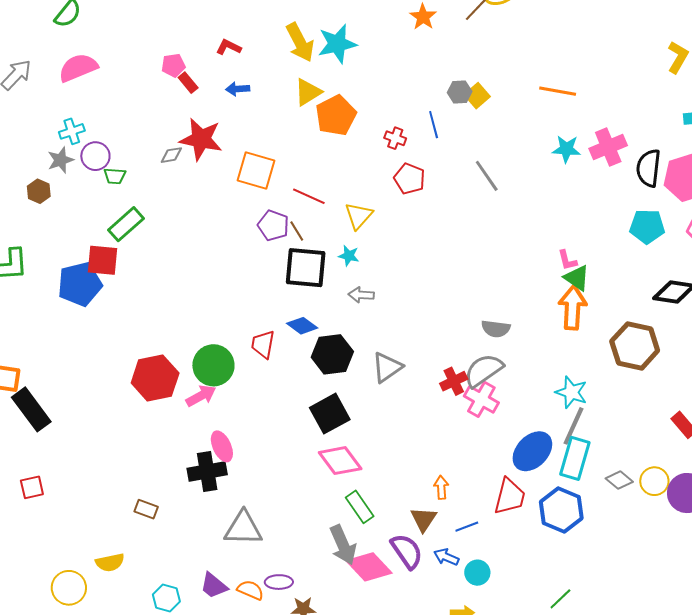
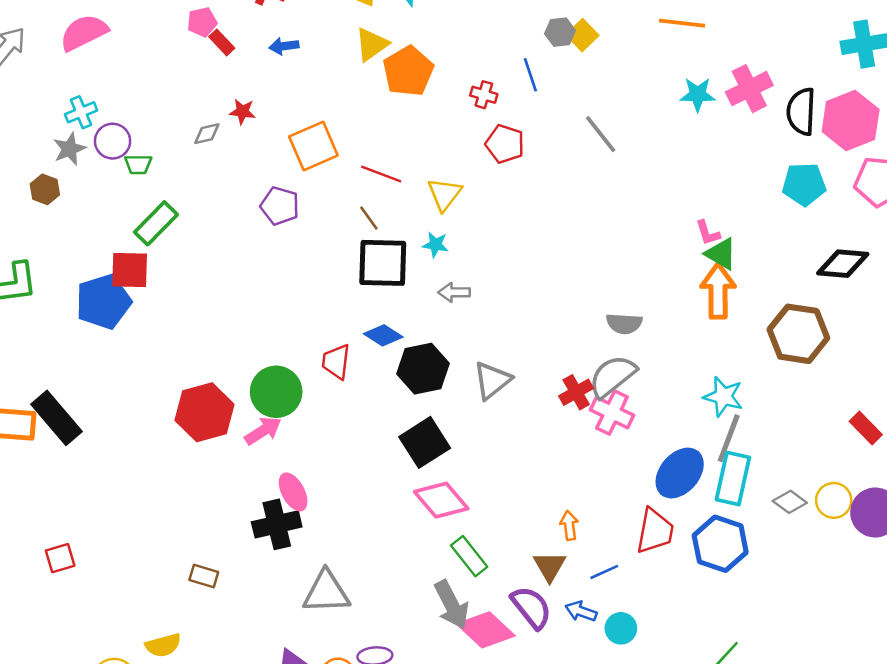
red star: (201, 139) -> (242, 112), size x0.5
orange square: (256, 170) -> (313, 146), turned -36
purple pentagon: (273, 225) -> (280, 206), moved
black rectangle: (31, 409) -> (57, 418), moved

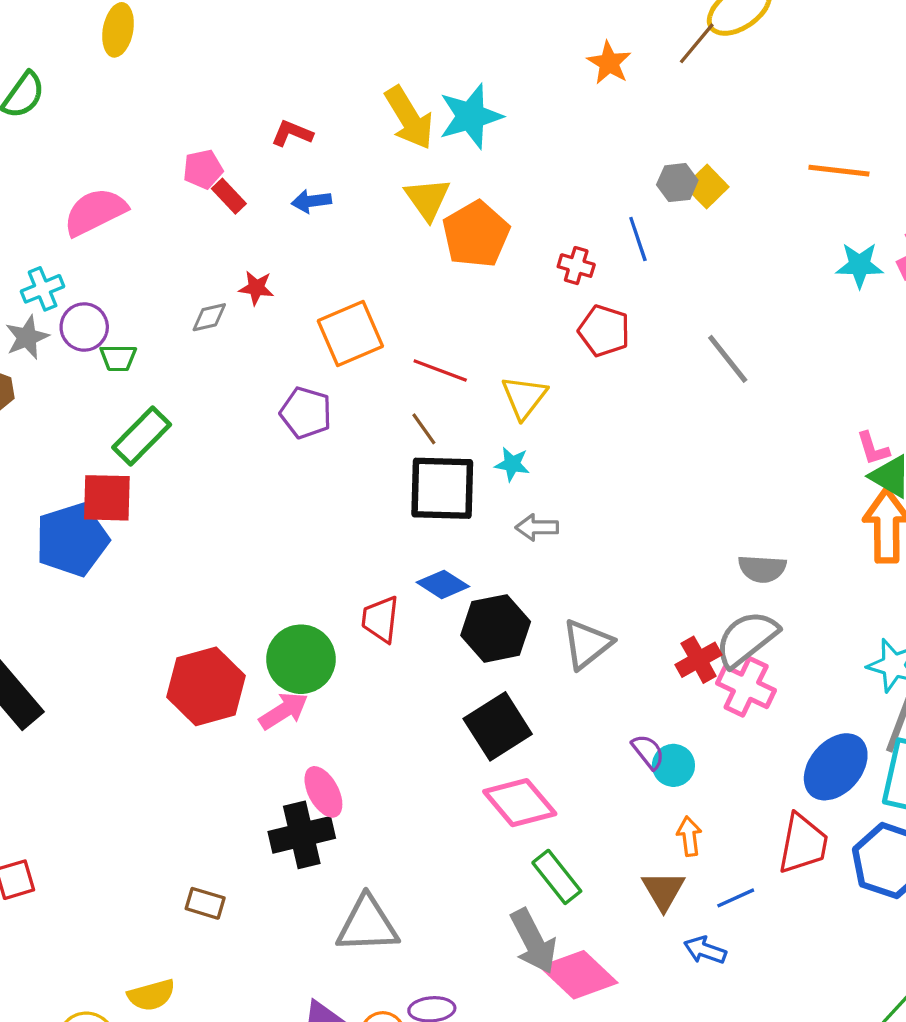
pink semicircle: (84, 33) -> (95, 212), moved
yellow triangle: (372, 44) -> (427, 199), turned -30
gray line: (601, 134) -> (728, 359), moved
purple semicircle: (531, 607) -> (648, 752), moved, size x0.6
cyan circle: (621, 628) -> (673, 765), moved

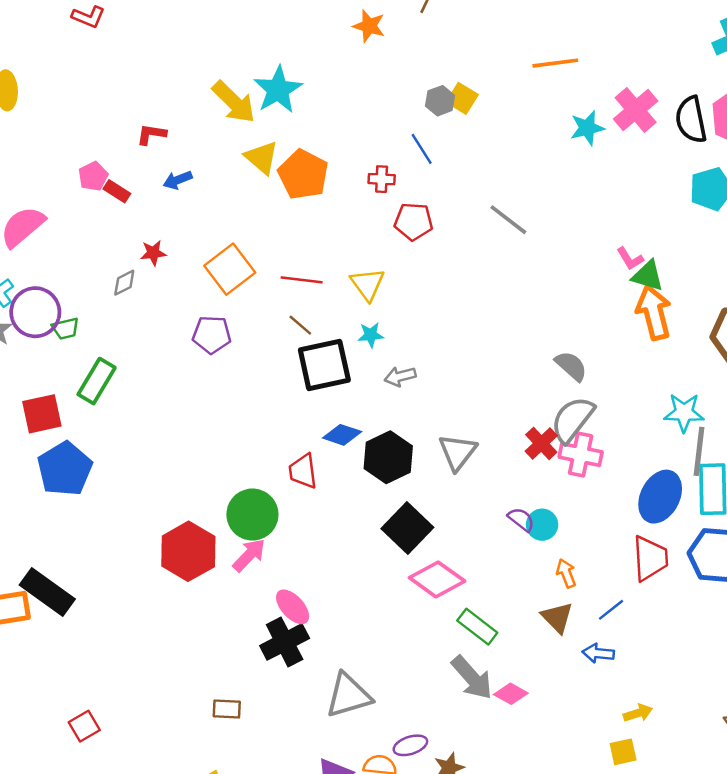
purple circle: (84, 327) -> (35, 312), size x1.4
red square: (107, 498) -> (42, 414), moved
gray semicircle: (762, 569) -> (571, 366), turned -128
pink diamond: (579, 975) -> (511, 694), size x0.6

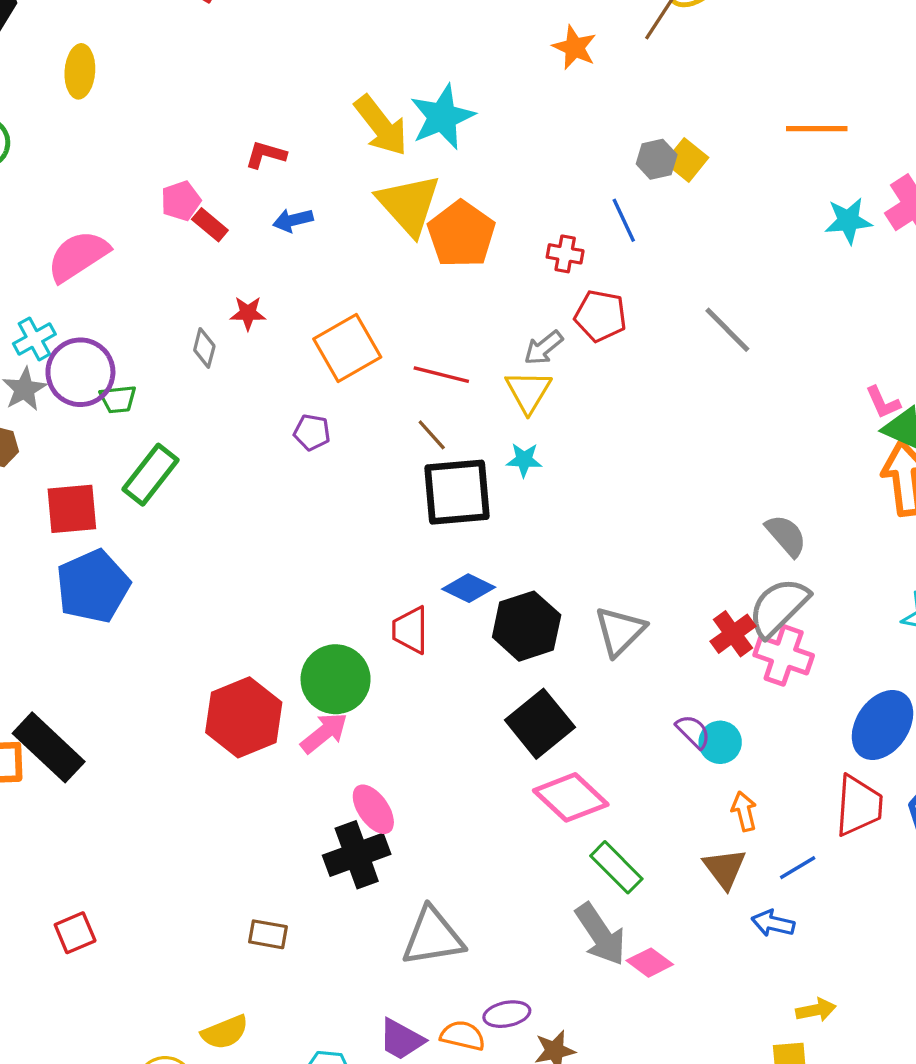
yellow triangle: (262, 157) -> (409, 205), size x1.4
gray diamond: (124, 283) -> (204, 348), turned -56
purple pentagon: (212, 335) -> (312, 432), size x0.7
gray arrow: (400, 376) -> (543, 348), moved, turned -32

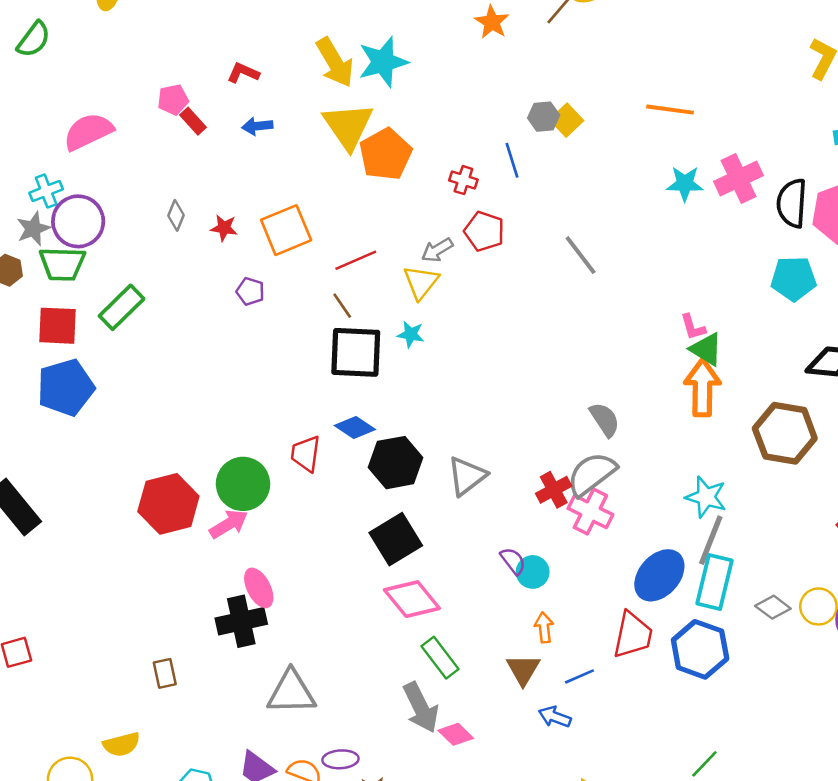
red star: (248, 313) -> (224, 228), moved
red line: (441, 375) -> (356, 260), turned -45
green trapezoid: (118, 399) -> (62, 264), moved, size x1.6
brown rectangle: (268, 934) -> (165, 673), turned 60

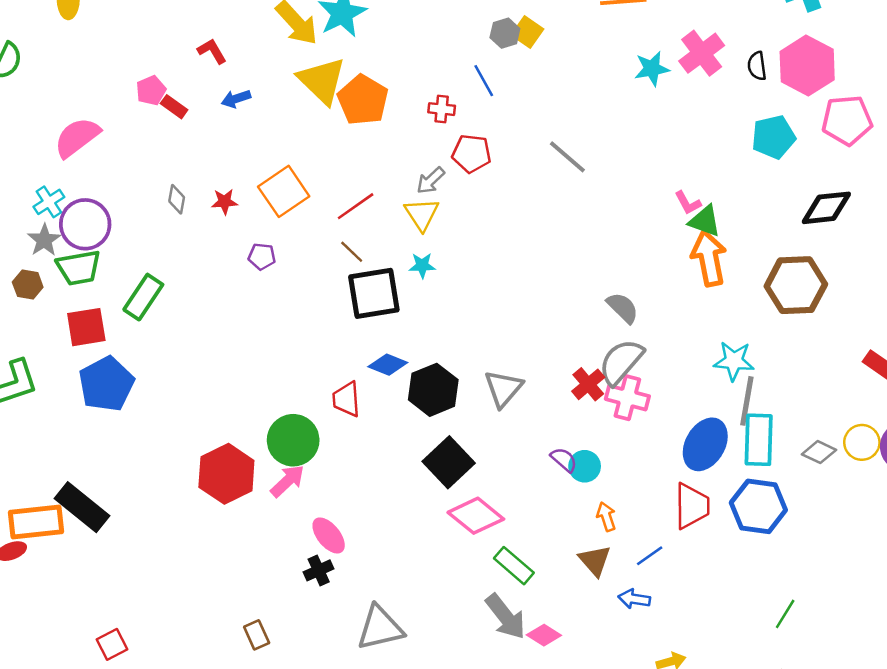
red L-shape: (243, 73) -> (212, 51), turned 48
black semicircle: (792, 203) -> (757, 66), size x0.6
black cross: (241, 621) -> (319, 570), size x0.6

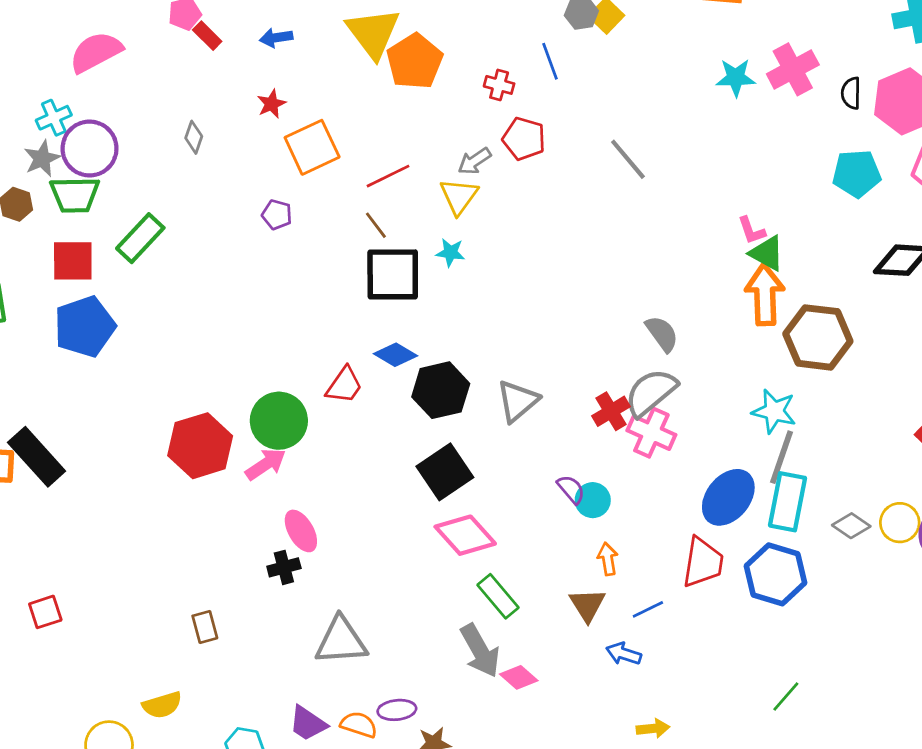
red star: (225, 202) -> (271, 104), moved, turned -30
brown hexagon: (796, 285) -> (818, 337), moved
red trapezoid: (346, 399) -> (344, 385), turned -150

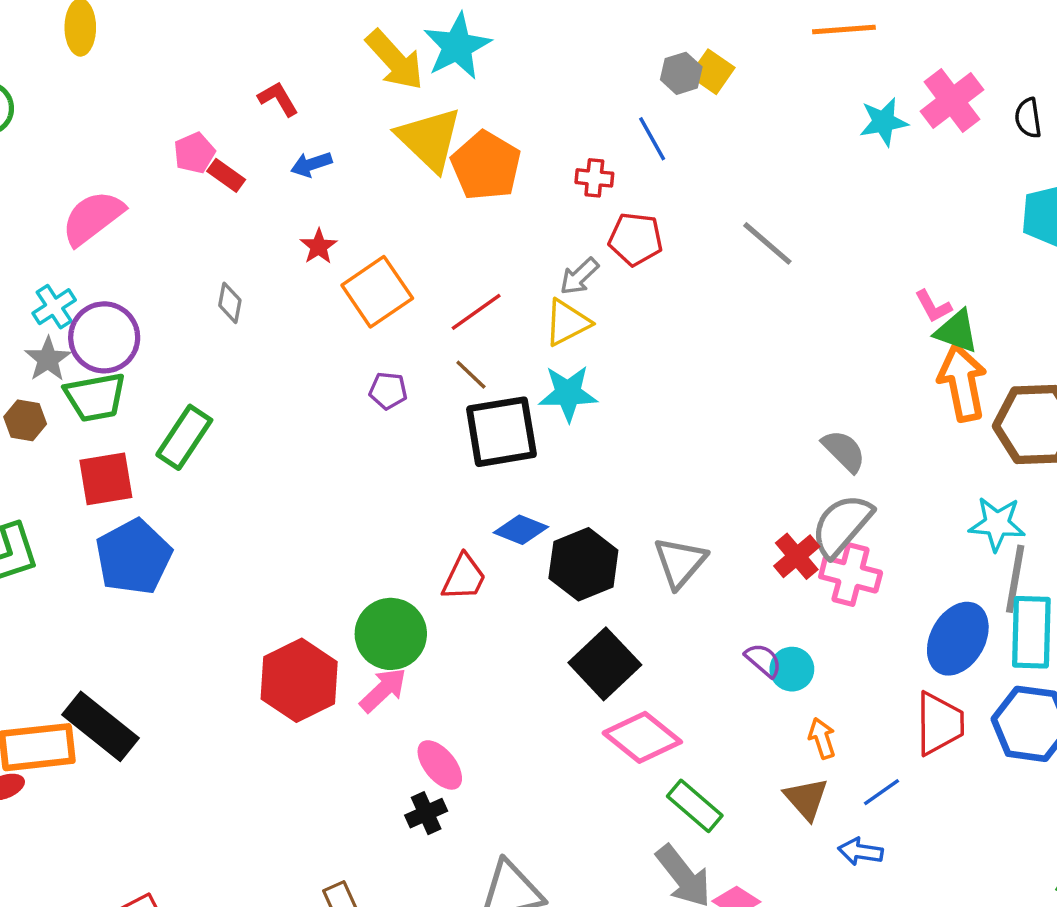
yellow triangle: (459, 196) -> (567, 323), turned 36
purple pentagon: (277, 215) -> (388, 391), moved
cyan star: (450, 252) -> (568, 393), size x1.6

